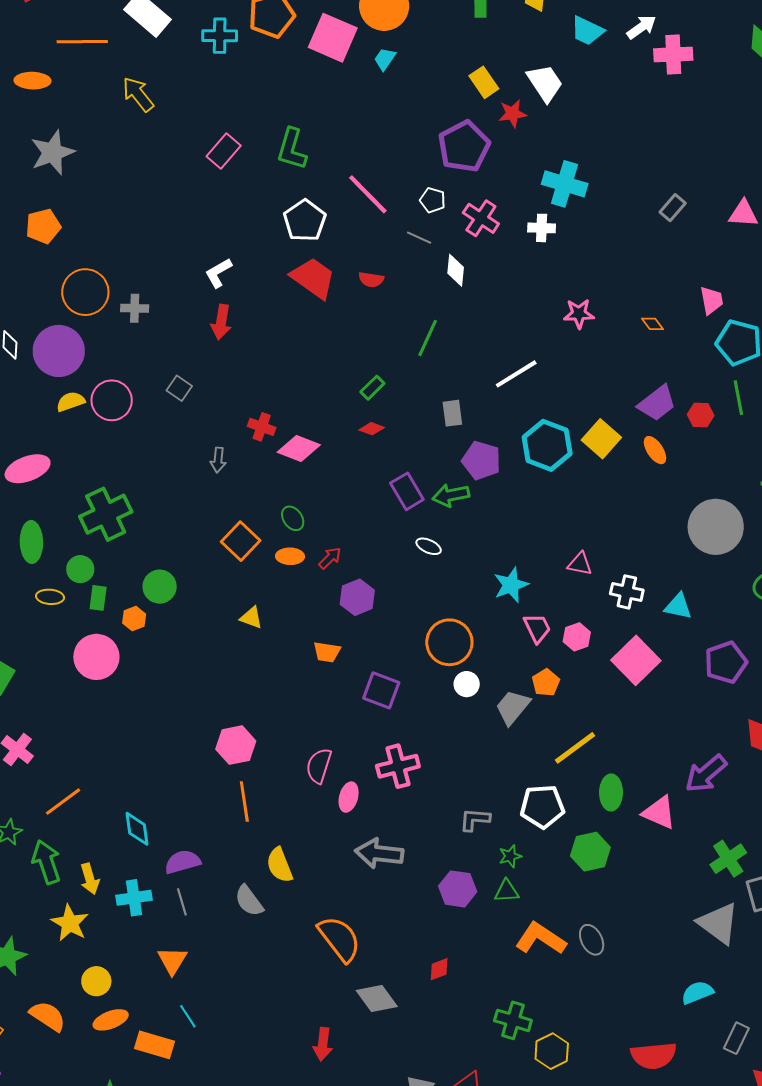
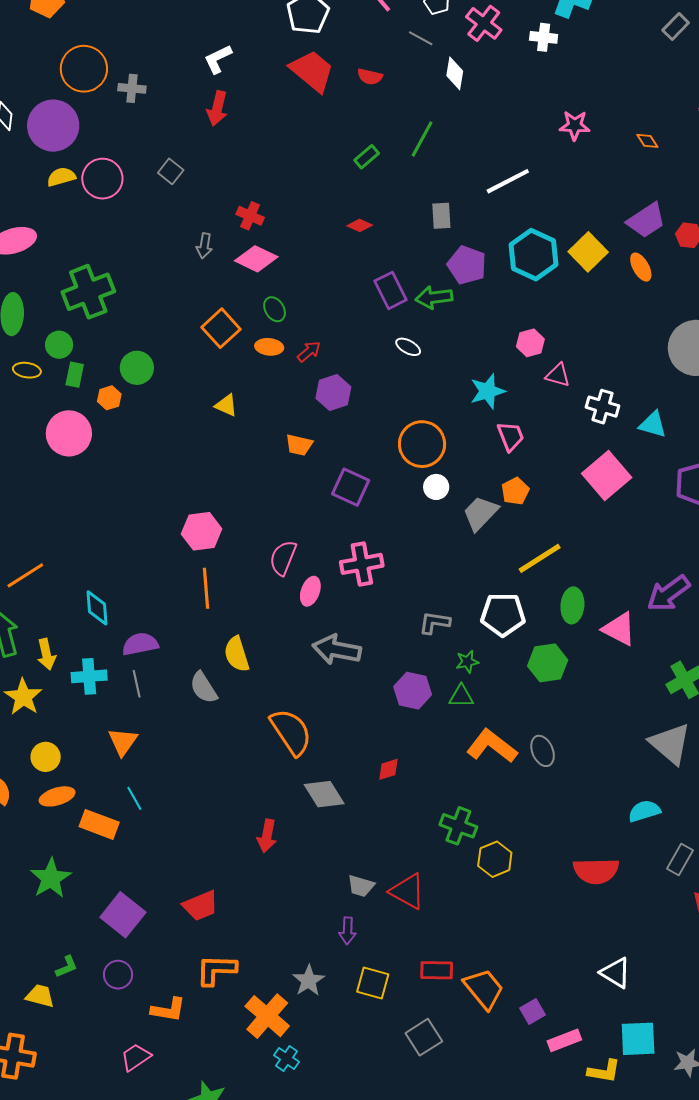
green rectangle: (372, 388) -> (367, 157), moved
pink diamond: (299, 449) -> (256, 259), moved
pink hexagon: (577, 637) -> (530, 343), moved

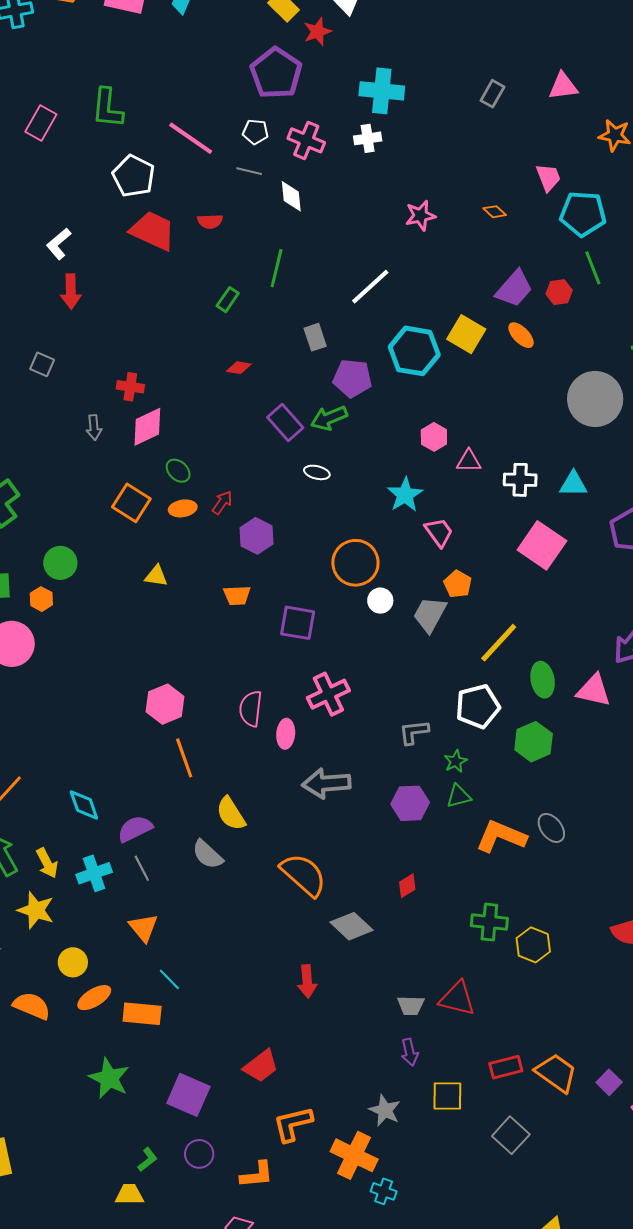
pink diamond: (256, 259) -> (147, 427), turned -36

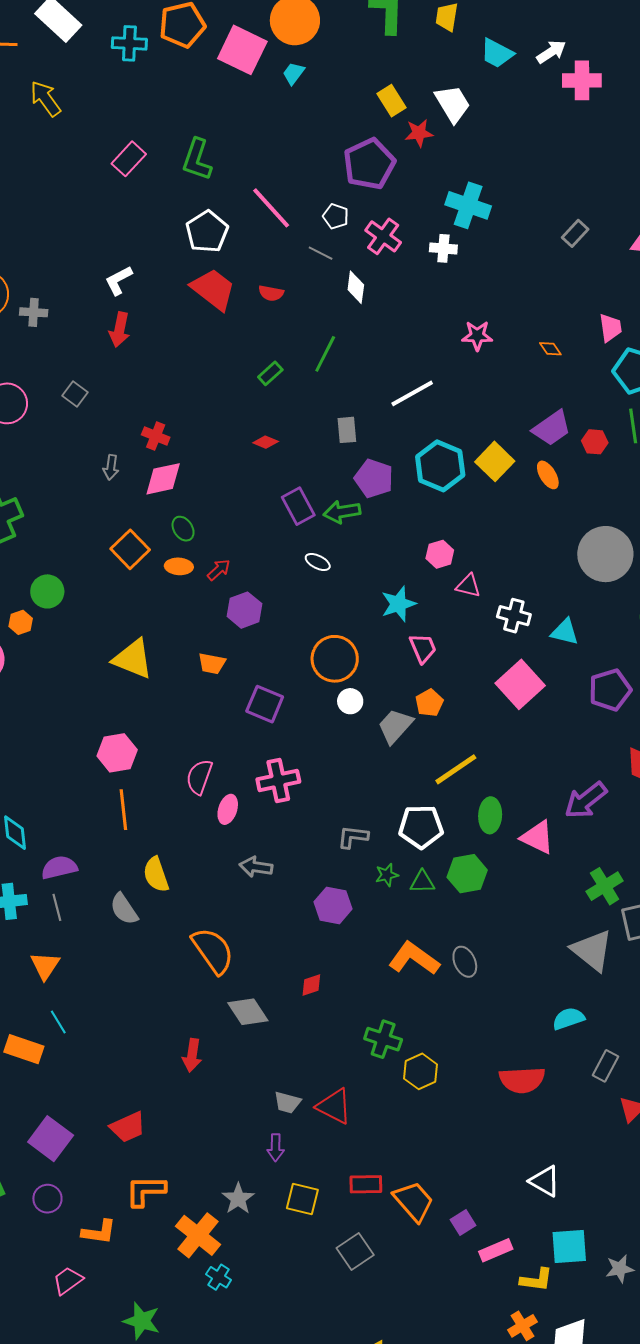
yellow triangle: (156, 576) -> (133, 659), moved, size x1.8
gray arrow: (326, 783) -> (256, 867), size x0.7
green triangle: (459, 796) -> (422, 882), moved

